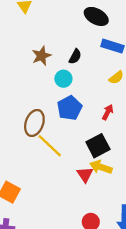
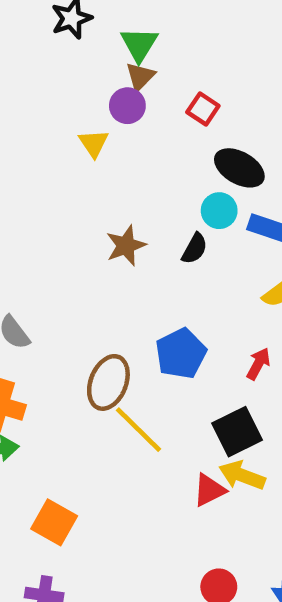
cyan circle: (63, 79) -> (219, 211), moved
red triangle: (85, 175) -> (209, 490), turned 36

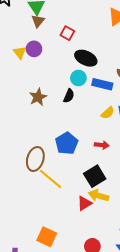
purple circle: (127, 106) -> (34, 49), moved
red arrow: (258, 364) -> (102, 145), turned 72
orange square: (54, 522) -> (47, 237), moved

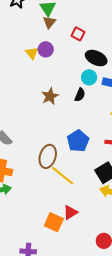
red triangle: (84, 203) -> (70, 212), moved
orange square: (47, 237) -> (54, 222), moved

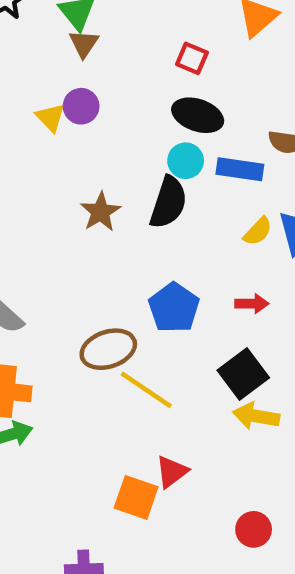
red square: (78, 34) -> (192, 58), moved
black semicircle: (80, 95) -> (168, 202), size x1.6
brown ellipse: (48, 156) -> (108, 349), turned 60

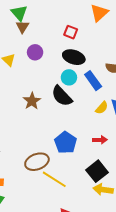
purple circle: (81, 106) -> (35, 52), moved
blue rectangle: (240, 169) -> (93, 81), turned 48
black semicircle: (168, 202) -> (62, 96), turned 120

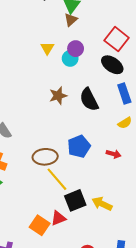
red square: (71, 32) -> (117, 39), size x1.6
cyan circle: (69, 77) -> (70, 58), moved
black square: (97, 171) -> (75, 200), moved

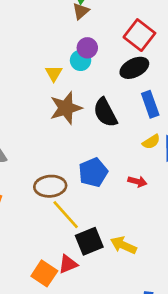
yellow triangle: (47, 48) -> (54, 73), moved
black ellipse: (112, 65) -> (134, 68), turned -60
brown star: (58, 96) -> (66, 108), size x1.4

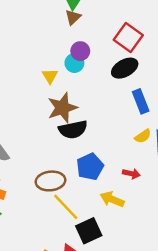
black semicircle: (105, 113) -> (73, 130), moved, turned -72
yellow arrow: (123, 245) -> (112, 199), moved

